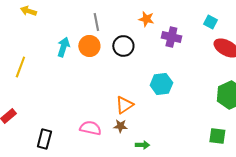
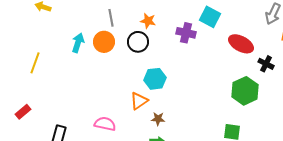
orange star: (146, 19) -> (148, 21), moved
cyan square: (210, 22) -> (210, 17), moved, size x1.5
cyan hexagon: (161, 84) -> (155, 79), moved
brown star: (120, 126) -> (158, 119), moved

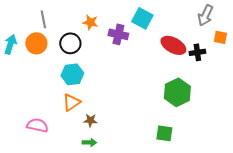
orange star: (148, 21) -> (90, 22), moved
black cross: (266, 64) -> (197, 52), moved, turned -35
cyan hexagon: (155, 79) -> (72, 74), moved

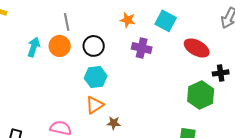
orange star: (90, 22) -> (128, 20), moved
purple cross: (118, 34) -> (142, 48), moved
black cross: (197, 52) -> (221, 73), moved

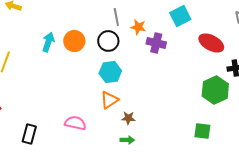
orange star: (128, 20) -> (138, 27), moved
cyan square: (166, 21) -> (180, 16), turned 35
gray line: (67, 22) -> (116, 17), moved

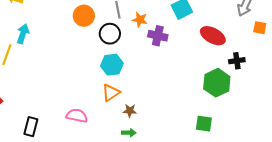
orange circle: (74, 41) -> (84, 16), moved
cyan arrow: (48, 42) -> (23, 34), moved

